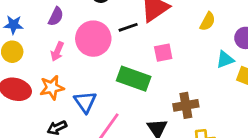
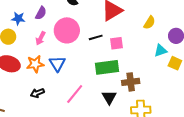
blue star: (13, 25) -> (18, 19), moved
black line: (128, 27) -> (96, 37), moved
green rectangle: (134, 79) -> (107, 67), moved, turned -30
blue triangle: (85, 102) -> (57, 64), moved

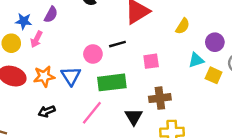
pink circle: (67, 30) -> (93, 54), moved, size x0.6
pink arrow: (41, 38) -> (36, 39), moved
pink square: (116, 43) -> (151, 61), moved
green rectangle: (107, 67) -> (112, 82), moved

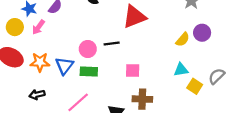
yellow semicircle: (183, 26) -> (183, 40), moved
purple circle: (215, 42) -> (202, 33), moved
pink square: (151, 61) -> (133, 71), moved
green rectangle: (112, 82) -> (89, 72), moved, size x0.7

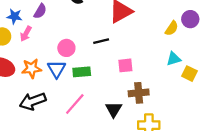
pink circle: (88, 49) -> (66, 48), moved
black arrow: (37, 95) -> (33, 101), size x1.6

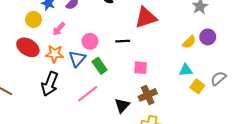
pink arrow: (26, 34) -> (59, 29), moved
green rectangle: (82, 72) -> (100, 66), turned 49
brown cross: (139, 93) -> (148, 95), turned -30
black arrow: (33, 101) -> (50, 84), turned -60

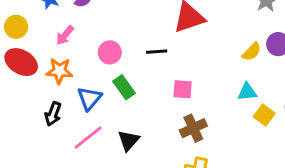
yellow circle: (33, 19) -> (16, 27), moved
blue triangle: (77, 59) -> (90, 98), moved
black arrow: (50, 84) -> (53, 114), size x0.7
pink line: (88, 94) -> (88, 137), moved
black triangle: (122, 106) -> (129, 141), moved

